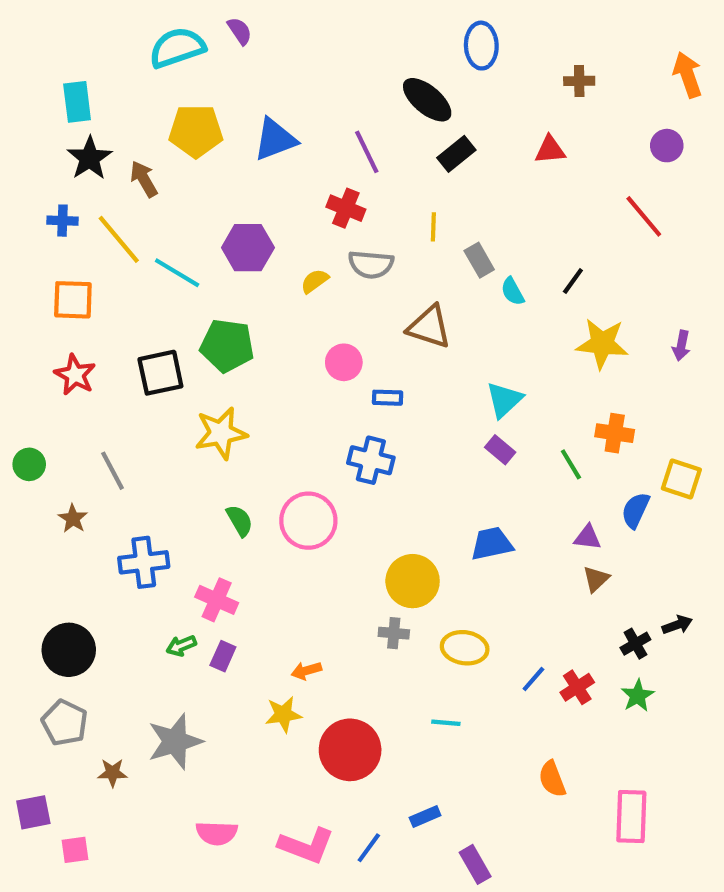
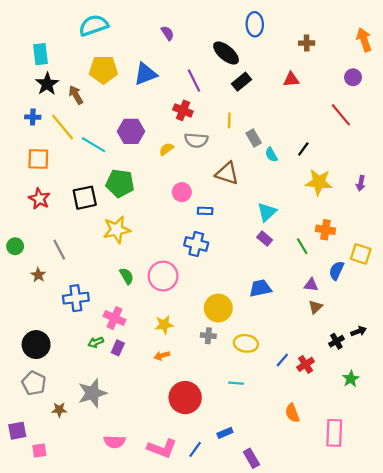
purple semicircle: (240, 31) -> (167, 33), moved
green star: (638, 696) -> (351, 379), moved
yellow star: (283, 714) -> (164, 325), moved

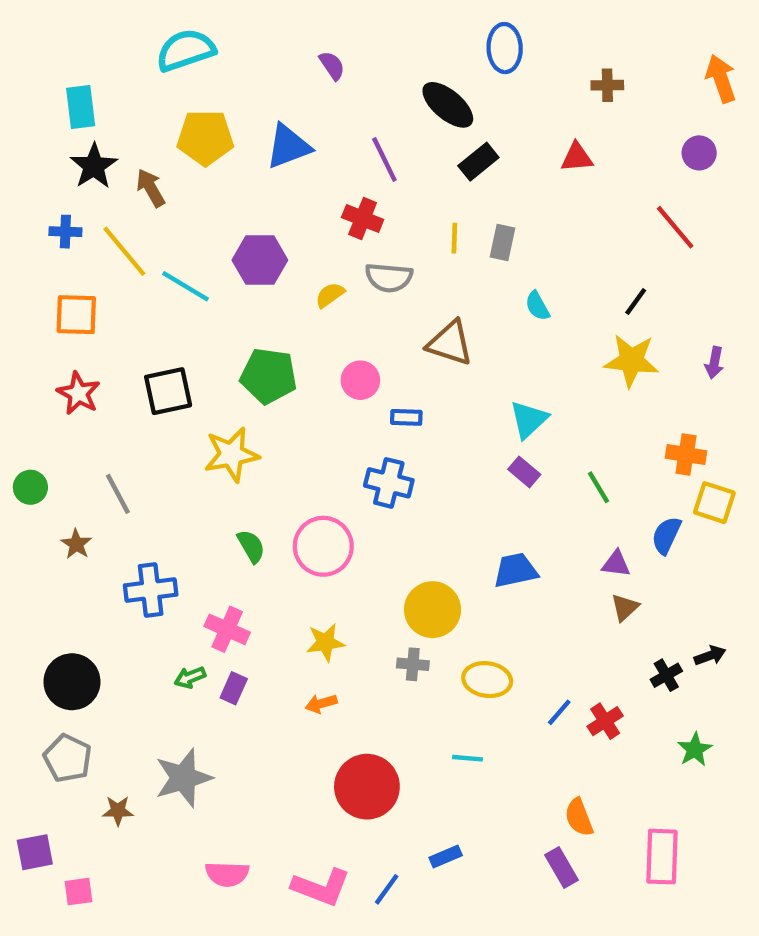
gray rectangle: (254, 138) -> (502, 243), moved, turned 42
black line: (303, 149) -> (636, 302), moved
green pentagon: (120, 183) -> (269, 376), moved
orange cross: (325, 230) -> (686, 454), moved
purple rectangle: (251, 458) -> (561, 867), moved

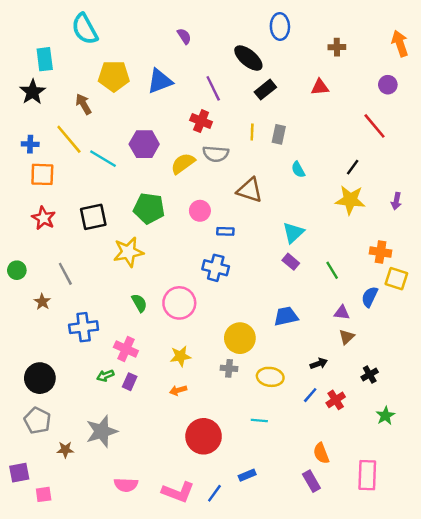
cyan semicircle: (186, 50) -> (85, 29), moved, turned -100
black star: (94, 166) -> (33, 92), moved
blue cross: (65, 232) -> (30, 144), moved
yellow semicircle: (330, 295) -> (183, 164), size x1.5
black arrow: (710, 656) -> (319, 364), moved

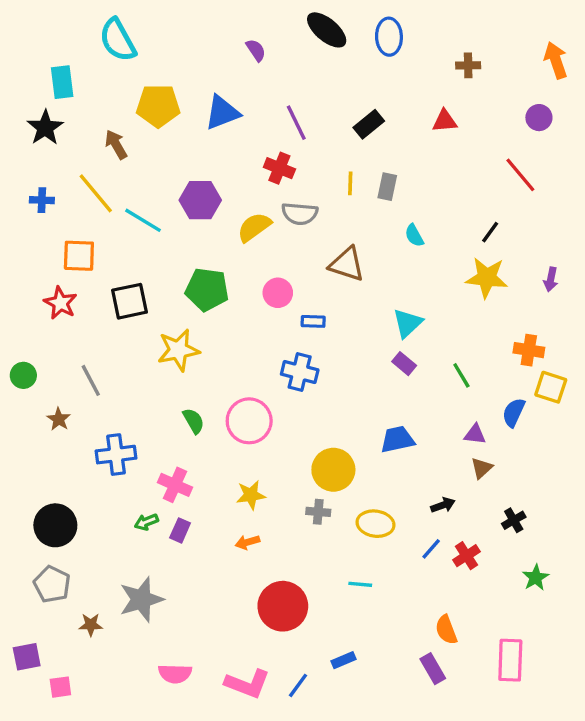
black ellipse: (248, 58) -> (327, 30), moved
orange square: (42, 174) -> (79, 256), moved

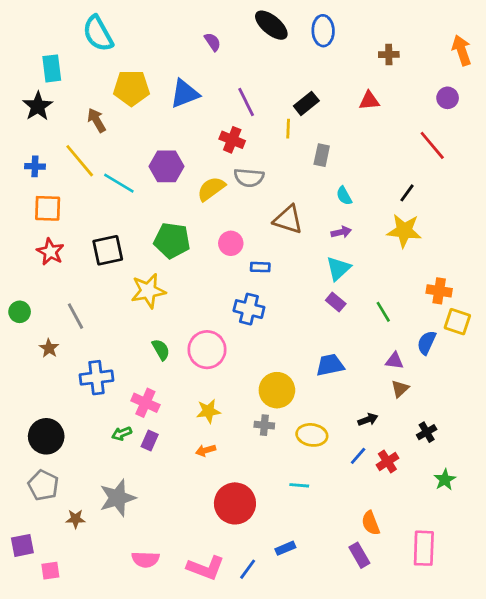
yellow line: (350, 183) -> (288, 129), moved
orange square: (79, 256) -> (48, 208), moved
purple arrow: (551, 279) -> (341, 232), moved, turned -114

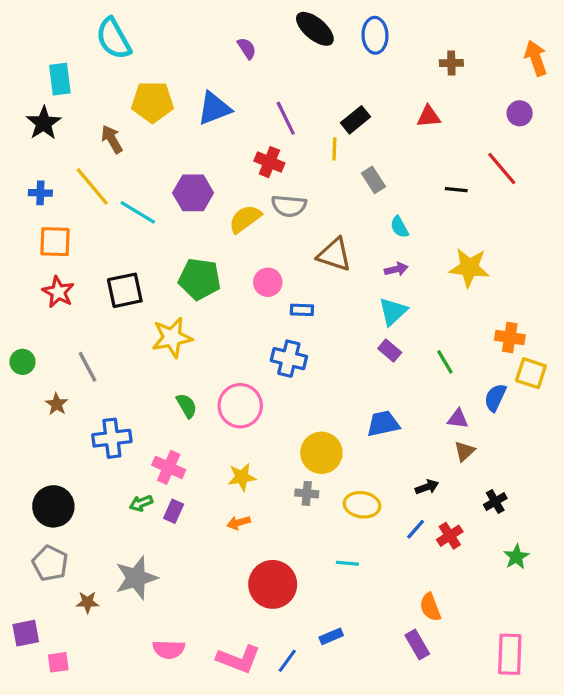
gray rectangle: (322, 155) -> (373, 180), turned -45
black line: (407, 193) -> (456, 190), moved, turned 60
pink rectangle: (424, 548) -> (510, 654), moved

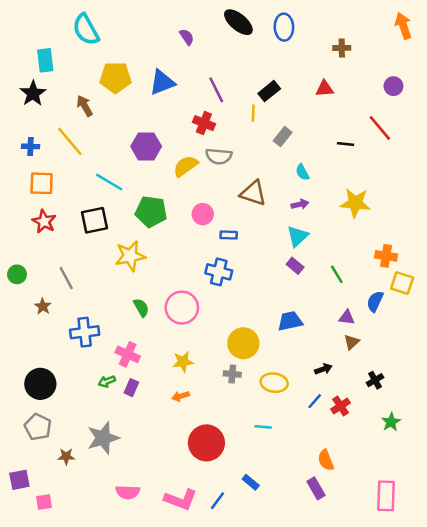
orange arrow: (536, 58) -> (403, 26), moved
gray rectangle: (373, 180) -> (283, 137), turned 72
cyan line: (138, 212) -> (109, 182), moved
blue rectangle: (331, 636) -> (251, 482), turned 63

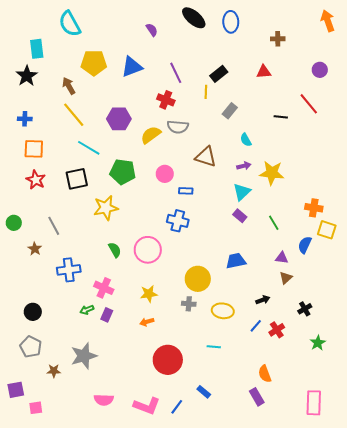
yellow line: (70, 141) -> (74, 115), moved
yellow star: (355, 203) -> (272, 173), moved
black circle: (40, 384) -> (33, 312), size x0.7

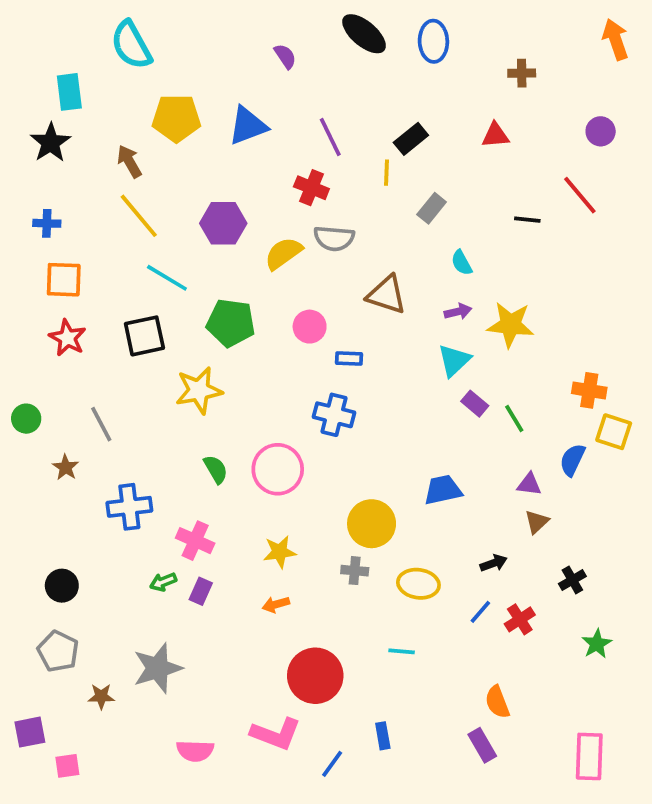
purple rectangle: (240, 216) -> (475, 404), moved
blue rectangle: (204, 392) -> (383, 736), turned 40
pink L-shape: (147, 406) -> (276, 734), moved

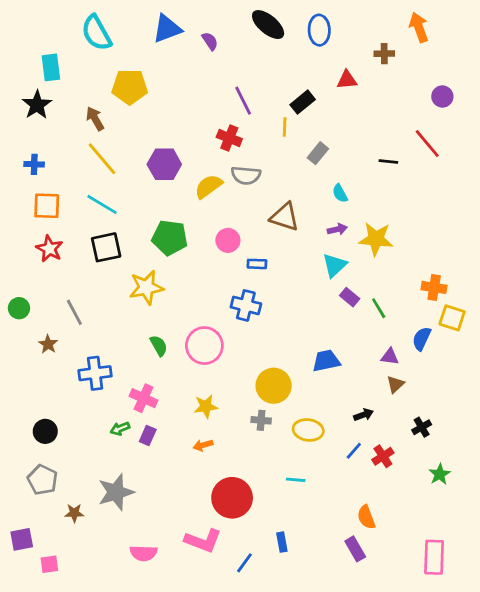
orange arrow: (616, 39) -> (419, 27), moved
blue triangle: (248, 126) -> (167, 29), moved
red triangle: (495, 135) -> (347, 80), moved
cyan line: (167, 278) -> (102, 204), moved

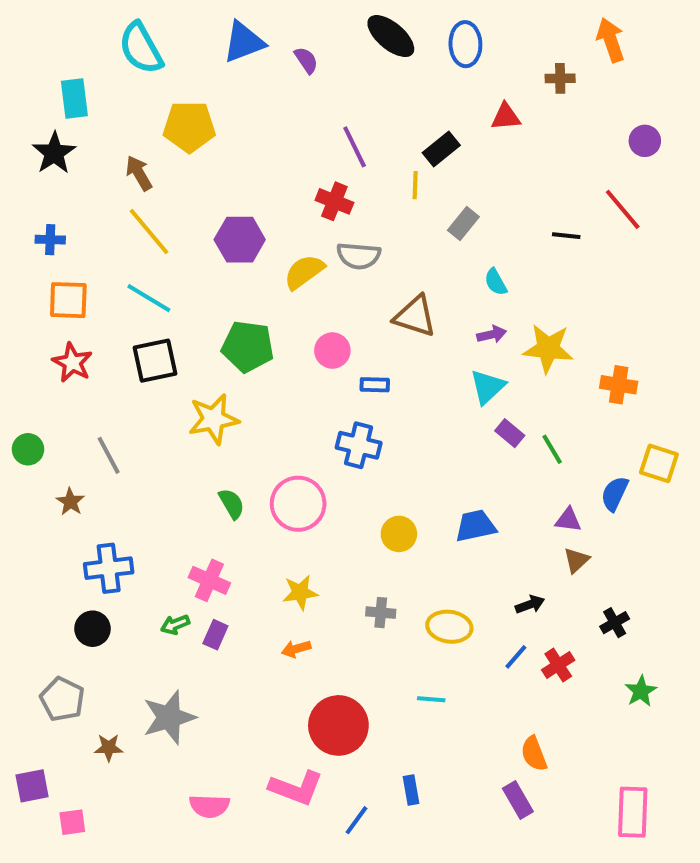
orange cross: (434, 287) -> (619, 385), moved
blue cross: (95, 373) -> (109, 568), moved
yellow circle: (274, 386) -> (399, 534), moved, size x0.7
black circle: (45, 431) -> (93, 629), moved

